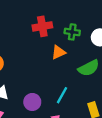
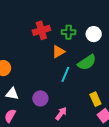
cyan line: (62, 95) -> (65, 74), moved

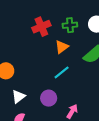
cyan line: (65, 74) -> (62, 72), moved, turned 35
white triangle: (12, 94) -> (18, 97), turned -40

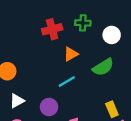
green cross: (70, 25) -> (83, 23), moved

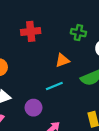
red cross: (52, 29) -> (31, 31), moved

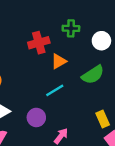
red cross: (31, 31) -> (39, 43), moved

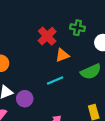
red cross: (39, 43) -> (47, 36), turned -36
purple circle: (36, 117) -> (25, 99), moved

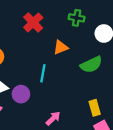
red cross: (47, 36) -> (33, 22), moved
cyan line: (55, 80) -> (43, 73), moved, turned -56

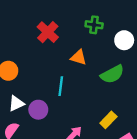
orange triangle: (61, 47) -> (79, 57), turned 42
yellow rectangle: (95, 108) -> (108, 120), moved, turned 63

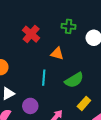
green semicircle: (112, 74) -> (74, 80), moved
purple circle: (38, 110) -> (30, 106), moved

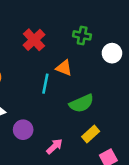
cyan line: (44, 78) -> (45, 84), moved

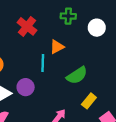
orange triangle: (64, 68) -> (57, 47), turned -40
purple circle: (23, 130) -> (26, 87), moved

